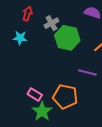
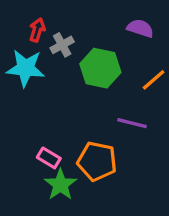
gray cross: (52, 23) -> (62, 45), moved
cyan star: (20, 38) -> (26, 68), size x1.6

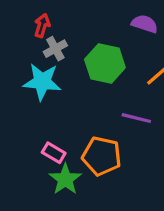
gray cross: (62, 45) -> (55, 49), moved
cyan star: (26, 68) -> (42, 82), moved

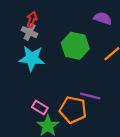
gray cross: (55, 49) -> (30, 32), moved, turned -35
purple line: (136, 118) -> (90, 96), moved

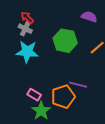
red arrow: (32, 19) -> (27, 18), turned -64
orange pentagon: (73, 110) -> (63, 97), turned -30

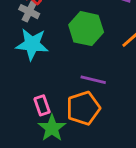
purple line: (78, 85) -> (93, 80), moved
pink rectangle: (34, 95) -> (42, 105), turned 40

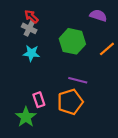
cyan star: (32, 44) -> (31, 53), size x0.7
green star: (52, 128) -> (26, 117), moved

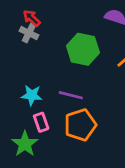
cyan star: (31, 53) -> (32, 95), moved
purple line: (78, 80) -> (71, 95), moved

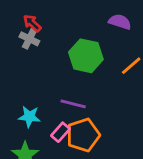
cyan star: (32, 95) -> (29, 117), moved
pink rectangle: (41, 122) -> (60, 132), moved, turned 60

